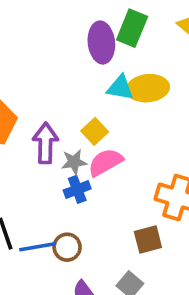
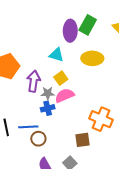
cyan triangle: (120, 88) -> (56, 55), moved
blue line: (38, 247) -> (28, 127), moved

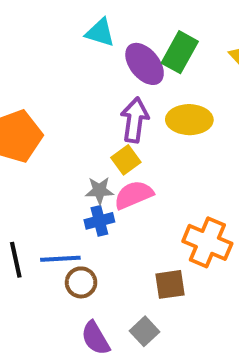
purple ellipse: (70, 31) -> (145, 64), turned -40
cyan triangle: (56, 55) -> (100, 33), moved
purple arrow: (34, 81) -> (135, 120), moved

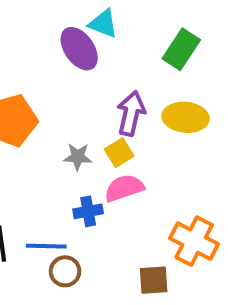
purple ellipse: (145, 64) -> (79, 49), moved
gray star: (99, 190) -> (78, 157), moved

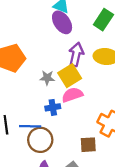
purple ellipse: (79, 49) -> (62, 22), moved
yellow square: (119, 153) -> (70, 76), size x1.5
brown circle: (65, 271) -> (40, 140), size x1.5

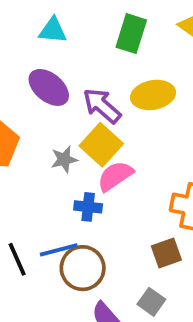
purple ellipse: (62, 22) -> (49, 87), moved
purple arrow: (76, 54) -> (102, 106), turned -45
blue cross: (53, 107) -> (88, 207), turned 32

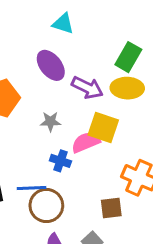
green rectangle: (131, 34) -> (128, 57), moved
purple arrow: (102, 106) -> (87, 88), turned 152
yellow square: (101, 145) -> (103, 127), moved, turned -36

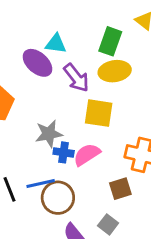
cyan triangle: (63, 24) -> (56, 44), moved
purple arrow: (87, 88) -> (76, 78), turned 36
gray star: (50, 122) -> (49, 134), moved, size x1.4
pink semicircle: (86, 142) -> (87, 155), moved

